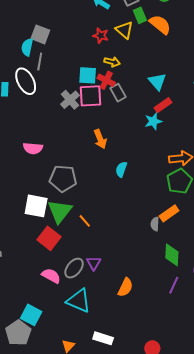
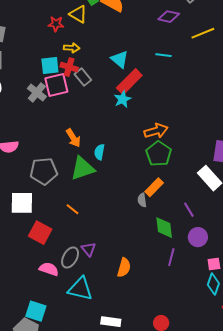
red rectangle: (163, 105) -> (129, 82), size x1.5
orange arrow: (100, 139) -> (73, 138), moved
green triangle: (60, 211) -> (83, 168), moved, turned 44

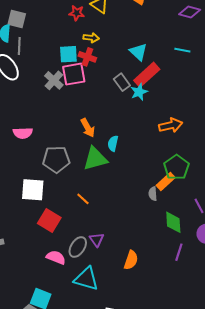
gray rectangle: (83, 77) -> (122, 82), moved
green pentagon: (159, 154) -> (176, 167), moved

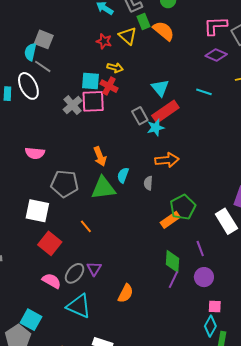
gray line: (19, 46) -> (43, 66), turned -66
orange arrow: (171, 125) -> (167, 160), moved
gray semicircle: (153, 194) -> (148, 183), moved
purple line: (179, 252) -> (173, 280), moved

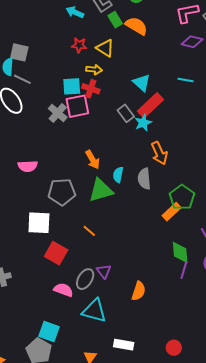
yellow triangle: (128, 36) -> (105, 48), moved
orange arrow: (167, 160) -> (159, 153), turned 80
gray semicircle: (148, 183) -> (144, 179), size x1.5

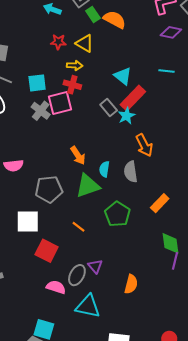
cyan square: (72, 86) -> (37, 83), moved
green pentagon: (182, 197) -> (117, 214), moved

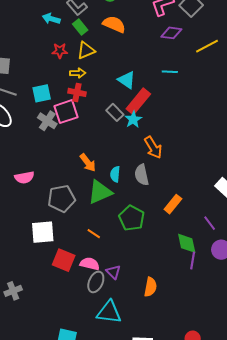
green rectangle: (93, 15) -> (80, 27), moved
yellow triangle: (85, 43) -> (86, 50), turned -48
pink semicircle: (56, 287) -> (90, 264), moved

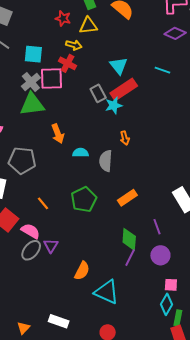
orange arrow: (153, 148) -> (125, 138), size x0.6
cyan semicircle: (115, 174) -> (81, 153), turned 70
green triangle: (100, 192) -> (32, 104), moved
cyan triangle: (109, 312) -> (107, 292), moved

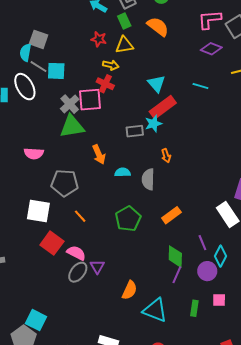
cyan square: (33, 54) -> (56, 71), moved
gray rectangle: (98, 93) -> (135, 131), moved, turned -66
orange line: (43, 203) -> (80, 216), moved
cyan diamond: (166, 304) -> (220, 256), moved
green rectangle: (178, 318) -> (194, 308), moved

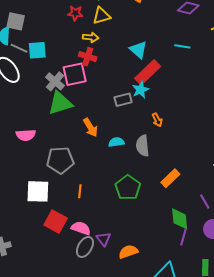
orange line: (80, 216) -> (80, 191), turned 56
orange semicircle: (130, 290) -> (128, 252), moved, turned -126

